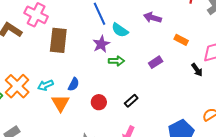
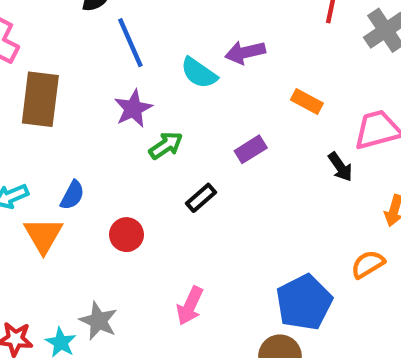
purple arrow: (152, 18) -> (245, 52), turned -30
cyan semicircle: (120, 30) -> (199, 73), moved
green arrow: (116, 61) -> (166, 145), turned -35
black rectangle: (131, 101) -> (201, 198), moved

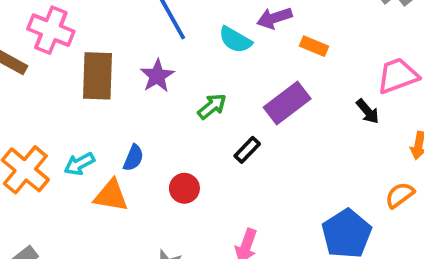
orange rectangle: (307, 101) -> (314, 46), moved
purple star: (133, 109) -> (157, 76), moved
purple rectangle: (251, 149) -> (287, 103), size x1.6
orange triangle: (43, 235) -> (111, 196), turned -45

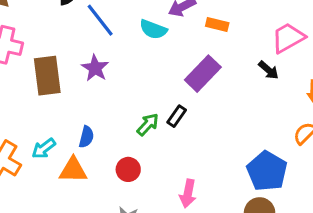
green arrow: (212, 106) -> (148, 124), moved
red circle: (184, 188) -> (128, 169), moved

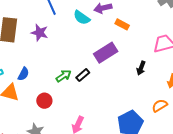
purple star: (95, 68) -> (40, 33), turned -30
black arrow: (269, 70) -> (141, 68), moved, turned 56

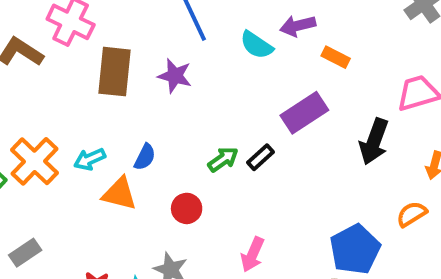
black arrow: (141, 68) -> (374, 142), size x1.6

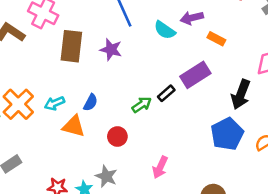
black rectangle: (261, 157) -> (166, 93), moved
blue pentagon: (355, 249) -> (227, 134), moved

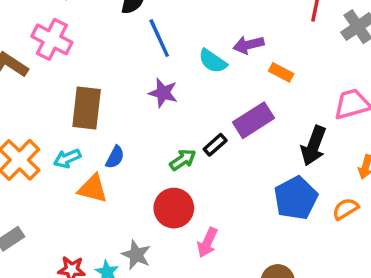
brown rectangle: (71, 46) -> (87, 108), moved
purple star: (111, 50) -> (163, 93), moved
red circle: (117, 136) -> (174, 208), moved, size x1.5

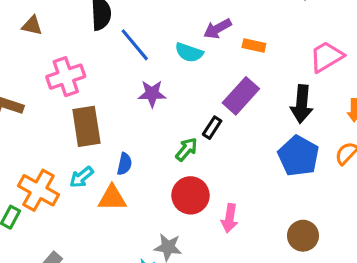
pink cross: (52, 39) -> (66, 77), moved, turned -30

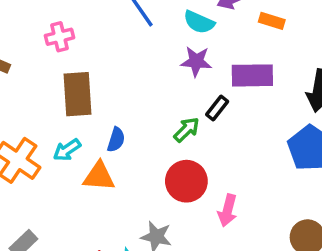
pink cross: (66, 77) -> (59, 37), size x0.7
purple star: (152, 94) -> (196, 61), moved
purple rectangle: (241, 96) -> (252, 75), turned 42

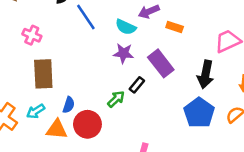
pink cross: (59, 37) -> (32, 35), turned 36
purple rectangle: (252, 75) -> (161, 63), turned 52
red circle: (186, 181) -> (87, 124), moved

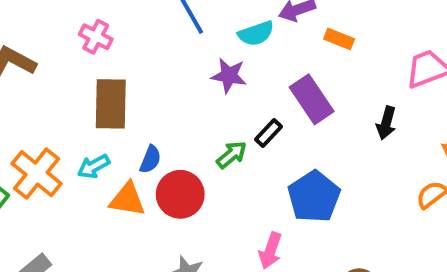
cyan semicircle: (126, 27) -> (256, 33), turned -48
purple star: (123, 53) -> (229, 76), moved
black arrow: (206, 74) -> (386, 123), size x0.7
blue pentagon: (199, 113) -> (314, 197), moved

